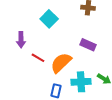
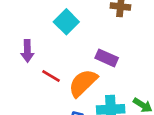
purple rectangle: (88, 45) -> (107, 58), moved

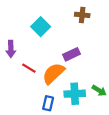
purple rectangle: (107, 58) -> (71, 54), turned -49

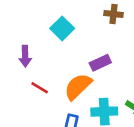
red line: (29, 68) -> (40, 88), moved

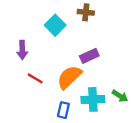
brown cross: (113, 14) -> (86, 12), moved

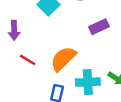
purple rectangle: (89, 56) -> (99, 27), moved

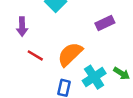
cyan cross: (88, 82) -> (94, 77), turned -30

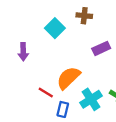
red line: (35, 55) -> (46, 93), moved

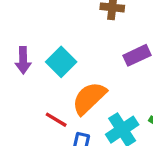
cyan square: (55, 28) -> (61, 62), moved

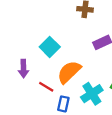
purple arrow: (23, 60) -> (23, 69), moved

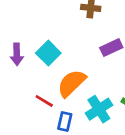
purple arrow: (23, 69) -> (17, 54), moved

